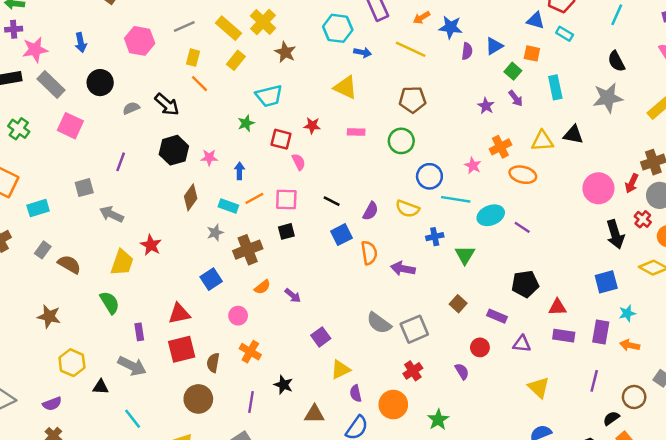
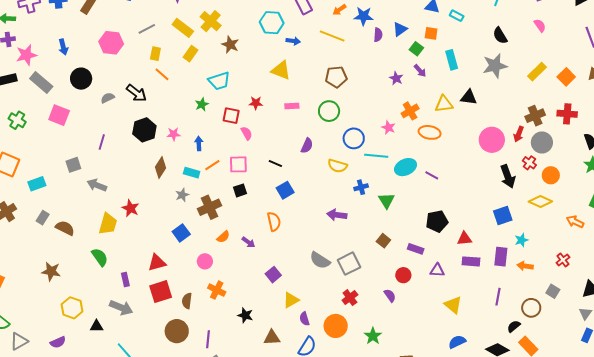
purple semicircle: (371, 211) -> (307, 146), moved
orange semicircle: (369, 253) -> (274, 222), moved
purple line: (251, 402) -> (208, 339), moved

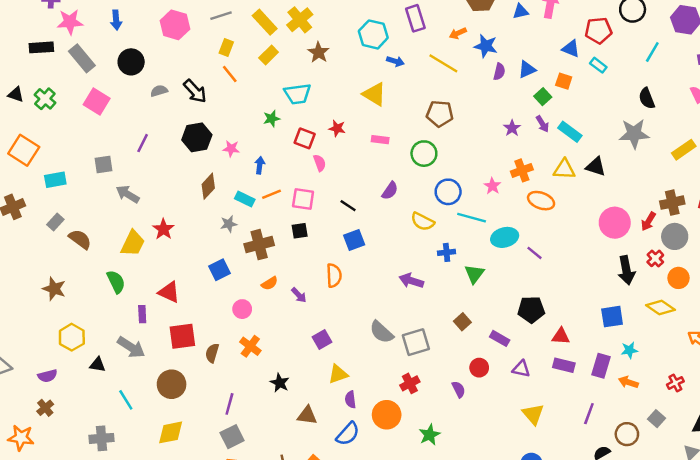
cyan rectangle: (452, 60) -> (570, 132), moved, turned -48
red triangle: (157, 263) -> (169, 292), moved, turned 30
brown circle: (177, 331) -> (172, 384), moved

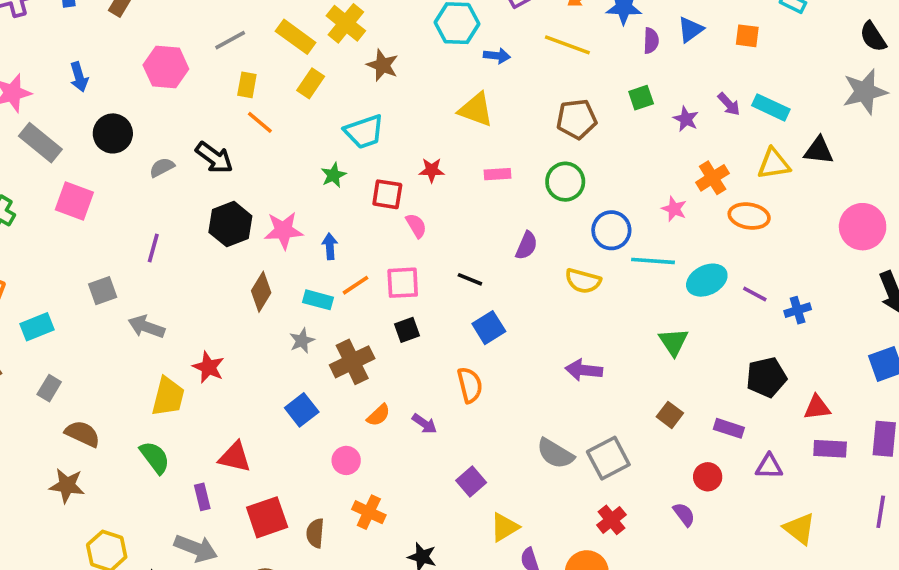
green square: (543, 97) -> (641, 98), moved, turned 35
pink star: (231, 149) -> (284, 230), size x1.5
brown semicircle: (80, 239) -> (83, 434), moved
blue cross: (447, 252) -> (798, 310), moved

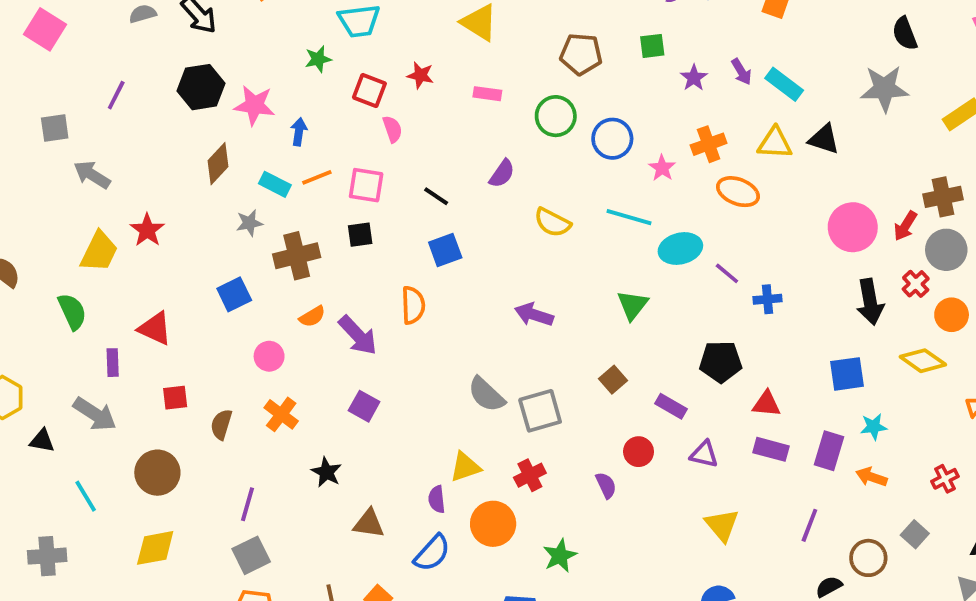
blue circle: (611, 230) -> (612, 139), moved
purple arrow: (424, 424) -> (358, 335), size x1.6
purple square: (471, 481) -> (364, 406), moved, turned -32
red square: (267, 517) -> (175, 398), size x0.6
yellow triangle: (504, 527) -> (465, 467), moved

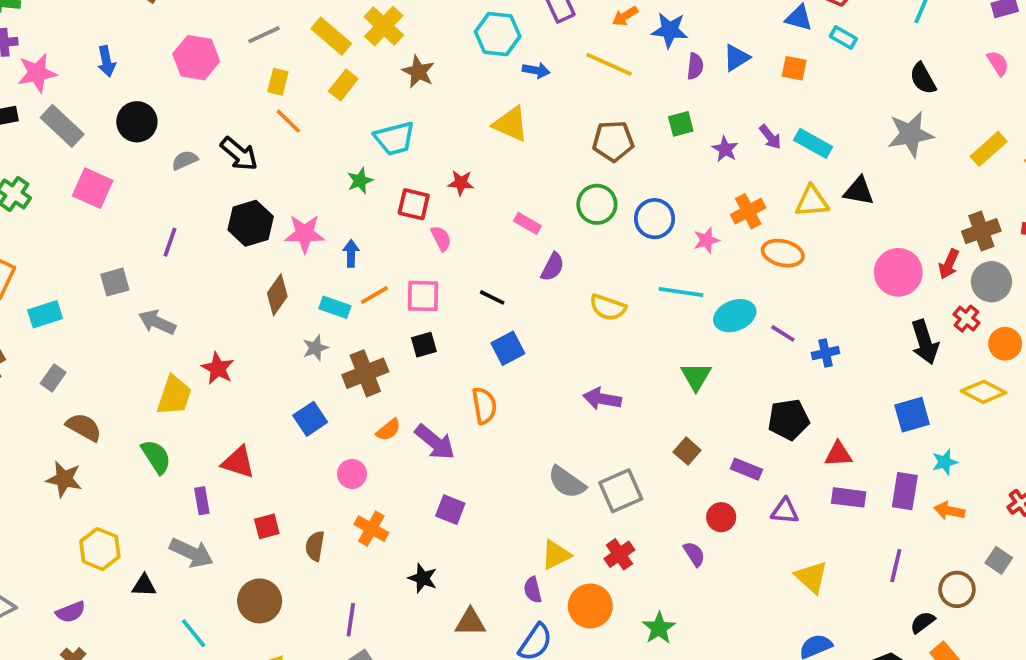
pink rectangle: (487, 94) -> (527, 223), moved, turned 30
pink star: (662, 168) -> (706, 240), turned 30

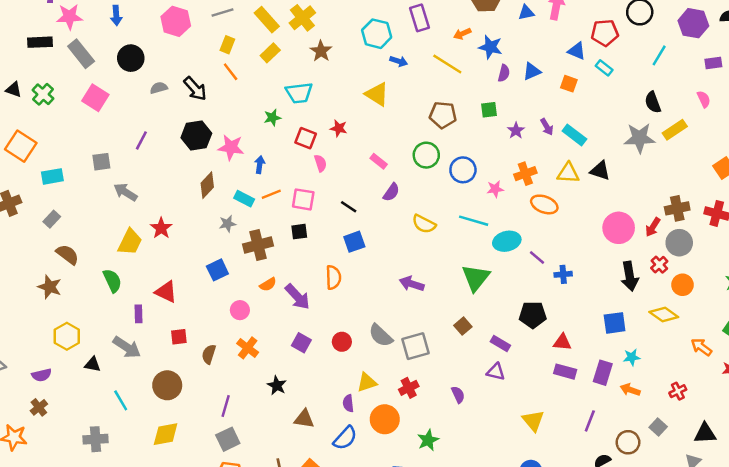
yellow rectangle: (989, 149) -> (675, 130), moved
green triangle: (696, 376) -> (476, 278), size x1.4
purple triangle: (785, 511) -> (496, 372), moved
red circle: (721, 517) -> (342, 342), moved

